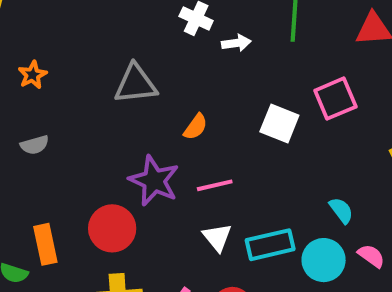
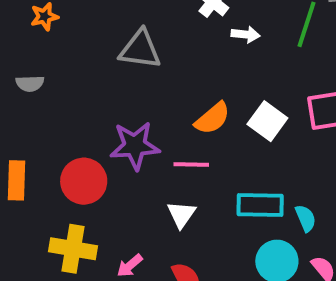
orange semicircle: (196, 127) -> (212, 118), moved, size x1.4
purple star: (154, 181) -> (135, 146), turned 30
cyan rectangle: (270, 245) -> (260, 205), moved

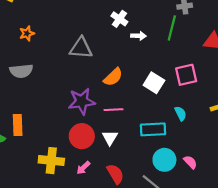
gray semicircle: (30, 83) -> (21, 71), size x1.5
orange semicircle: (212, 118) -> (113, 77), moved
red circle: (84, 181) -> (82, 136), moved
cyan semicircle: (306, 218) -> (181, 113), moved

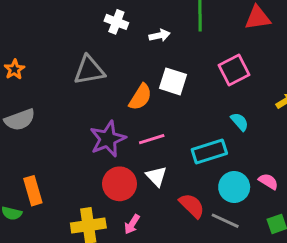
white cross: (119, 19) -> (116, 22), moved
white square: (154, 83) -> (173, 81), moved
red semicircle: (115, 174) -> (192, 206), moved

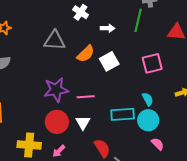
white square: (173, 81) -> (109, 61), turned 30
orange semicircle: (140, 97) -> (86, 54), moved
cyan circle: (234, 187) -> (148, 120), moved

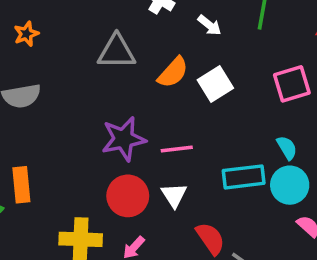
white arrow: (108, 28) -> (210, 25), turned 40

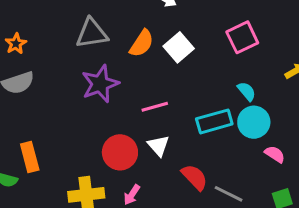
orange star: (26, 34) -> (16, 44), moved
purple star: (124, 139) -> (100, 84), moved

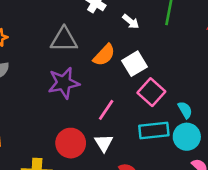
pink square: (242, 37) -> (151, 92), moved, turned -32
pink line: (155, 107) -> (106, 110), turned -50

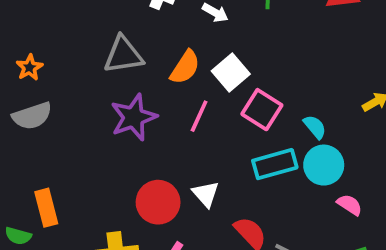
pink line: (106, 110) -> (199, 116), moved

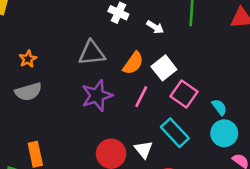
cyan rectangle: (275, 164) -> (175, 133), moved, turned 60

